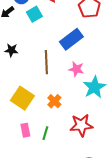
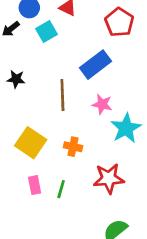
orange cross: (54, 101) -> (73, 147), turned -32

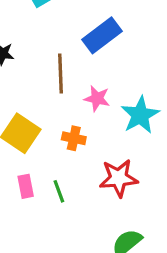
pink star: (102, 104) -> (97, 98), moved
green line: (61, 189) -> (59, 191), turned -36

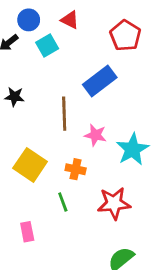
pink rectangle: (26, 186) -> (27, 232), moved
green line: (59, 191) -> (63, 202), moved

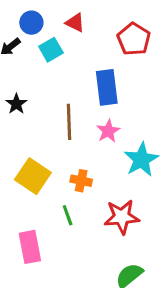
blue rectangle: (100, 81) -> (107, 87), turned -60
black star: (14, 97) -> (16, 104), turned 30
pink star: (95, 135) -> (108, 131), moved, turned 30
pink rectangle: (27, 232) -> (30, 247), size x1.5

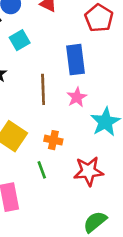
cyan square: (51, 50) -> (20, 40), moved

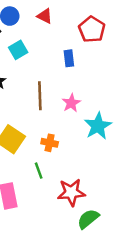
blue rectangle: (76, 60) -> (69, 58), moved, size x0.6
red star: (88, 171) -> (71, 192), moved

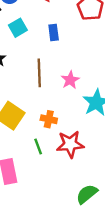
blue rectangle: (69, 58) -> (54, 32), moved
red star: (71, 192) -> (70, 144), moved

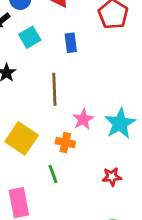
pink star: (70, 80) -> (83, 119), moved
red star: (70, 144) -> (112, 177), moved, size x0.6

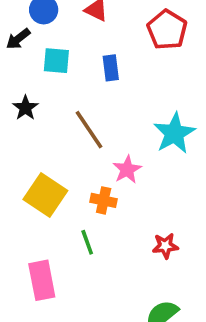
cyan square: (30, 37) -> (56, 61), turned 35
brown line: (54, 89) -> (89, 130), turned -32
cyan star: (120, 123) -> (174, 133), moved

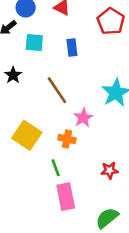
pink rectangle: (42, 280) -> (66, 197), moved

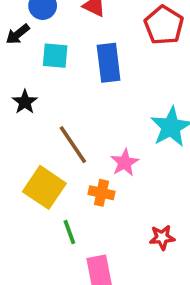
blue rectangle: (72, 48) -> (109, 63), size x1.5
brown line: (57, 90) -> (73, 145), moved
green line: (56, 168) -> (69, 232), moved

